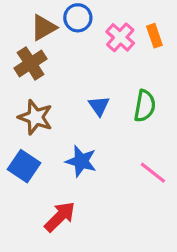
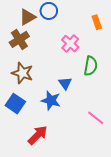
pink cross: (120, 37) -> (70, 44), moved
blue triangle: (99, 106) -> (65, 83), moved
pink line: (153, 173) -> (96, 118), moved

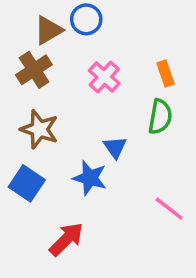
orange rectangle: (97, 22) -> (165, 73), moved
pink cross: (70, 44) -> (104, 77), moved

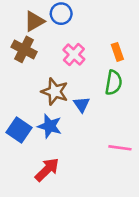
brown cross: (34, 70) -> (24, 49), turned -30
brown star: (39, 129) -> (55, 92), moved
blue star: (90, 178) -> (50, 126), moved
pink line: (169, 209) -> (120, 148), turned -30

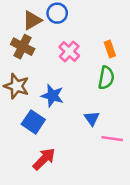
brown star: (55, 92) -> (17, 86), moved
blue triangle: (82, 104) -> (92, 118), moved
blue star: (50, 126) -> (52, 96), moved
blue square: (19, 130) -> (33, 122), moved

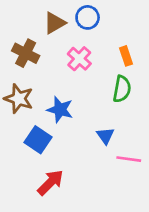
blue circle: (57, 13) -> (88, 17), moved
brown triangle: (32, 20) -> (55, 23), moved

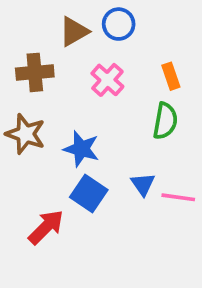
brown cross: (26, 53) -> (35, 72), turned -32
blue square: (38, 140) -> (89, 194), moved
pink line: (129, 159) -> (178, 197), moved
red arrow: (50, 182) -> (46, 227), moved

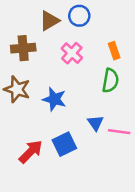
blue square: (89, 194) -> (64, 144), moved, turned 30

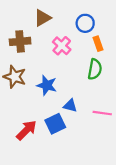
blue circle: (79, 16) -> (85, 23), moved
blue triangle: (95, 123) -> (70, 106), moved, turned -40

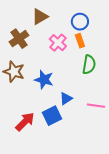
brown cross: (20, 41) -> (19, 39), turned -30
orange rectangle: (98, 44) -> (80, 41), moved
blue triangle: (70, 106) -> (66, 99), turned -48

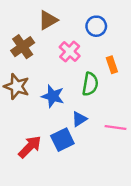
orange rectangle: (80, 41) -> (112, 65), moved
green semicircle: (89, 65) -> (90, 84), moved

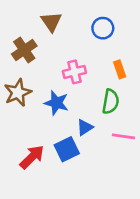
brown triangle: (48, 20) -> (51, 22), turned -35
pink cross: (70, 52) -> (74, 72), moved, turned 35
green semicircle: (90, 84) -> (111, 102), moved
brown star: (17, 86) -> (18, 93), turned 30

